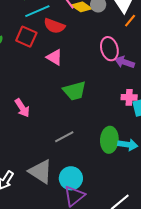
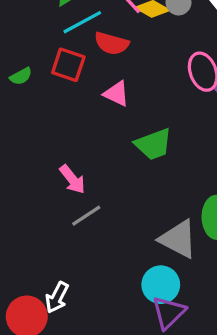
gray line: (64, 137) -> (86, 216), moved
gray triangle: (41, 172) -> (178, 239), moved

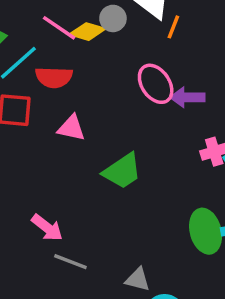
gray line: (86, 216) -> (70, 262), turned 68
gray triangle: (178, 239) -> (138, 279), moved, size x0.6

